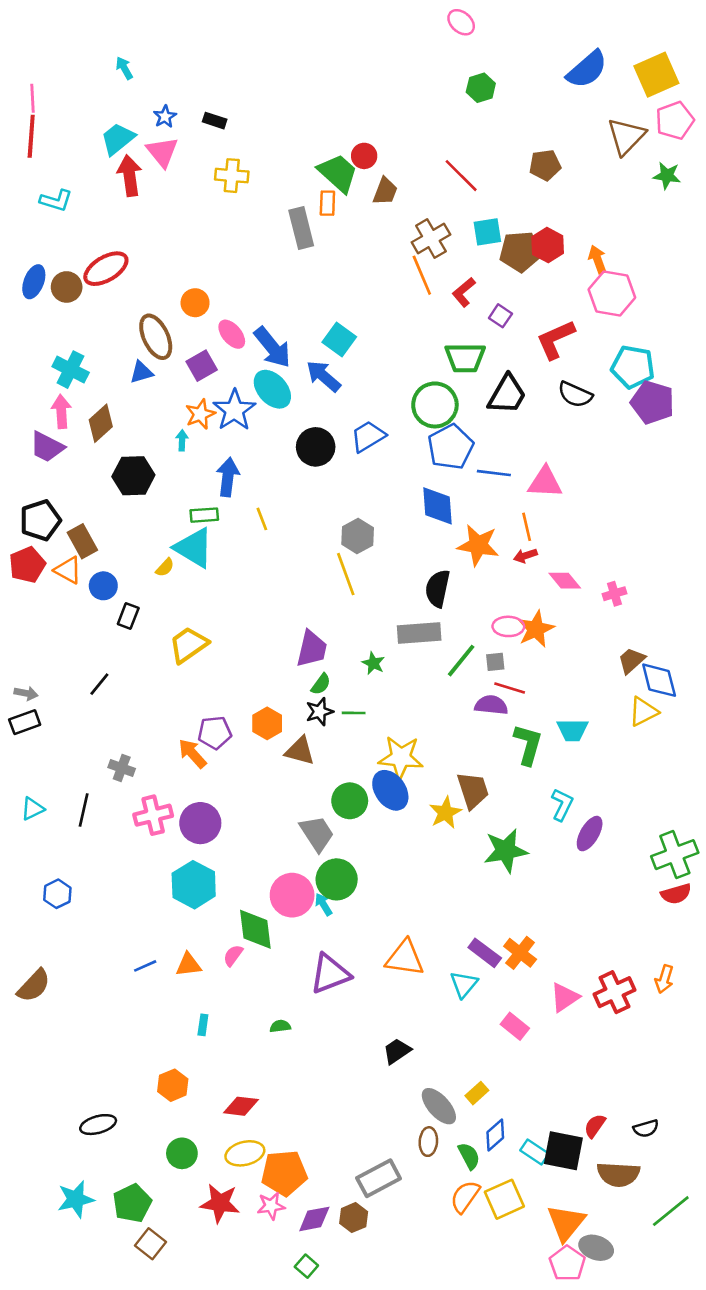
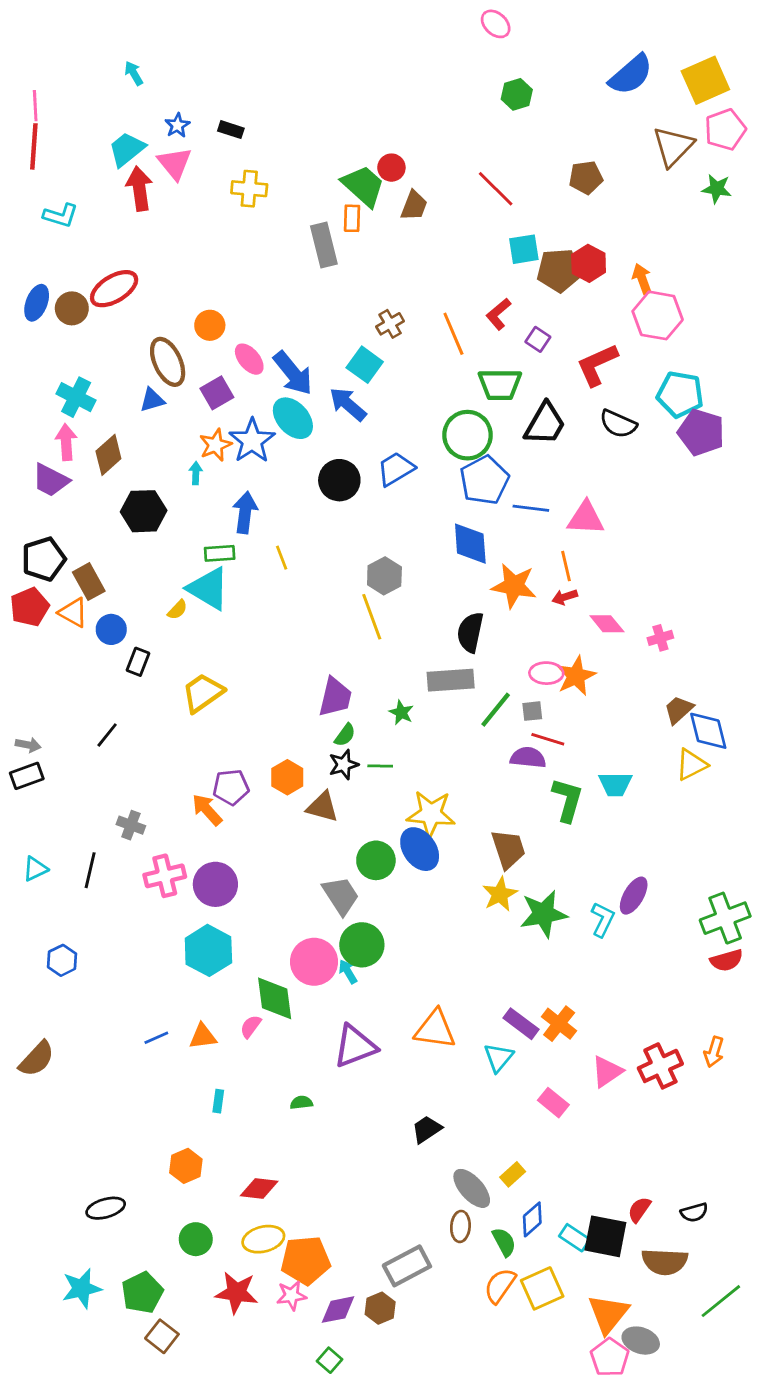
brown cross: (431, 238) -> (390, 324), moved, size x0.7
orange line: (422, 275) -> (453, 334), moved
cyan L-shape: (562, 805) -> (603, 919), moved
yellow star: (445, 813) -> (500, 894), moved

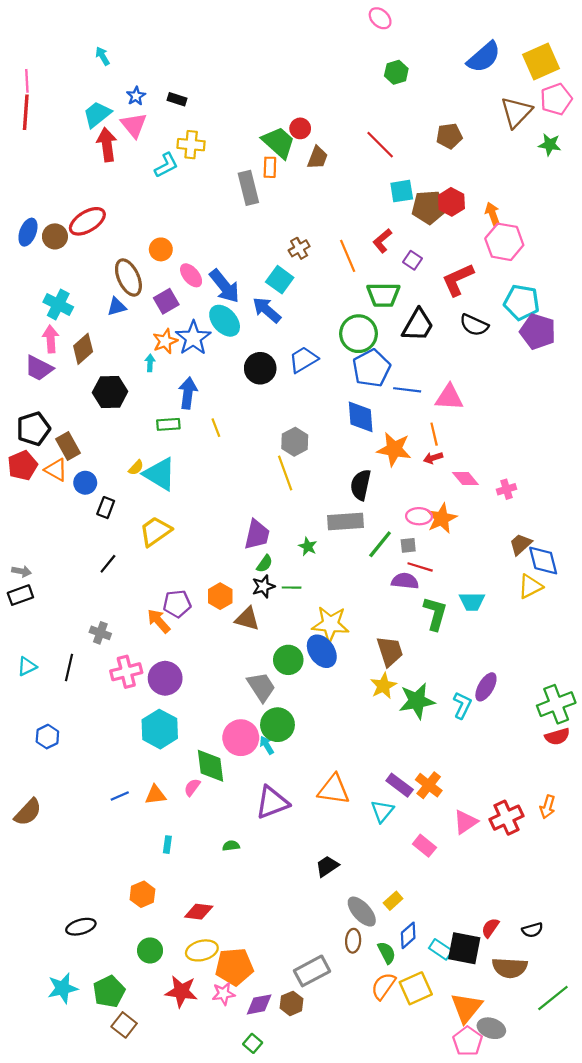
cyan L-shape: (61, 215) -> (166, 165), moved, turned -44
cyan triangle: (208, 589) -> (160, 474), moved
black line: (107, 735) -> (108, 564), moved

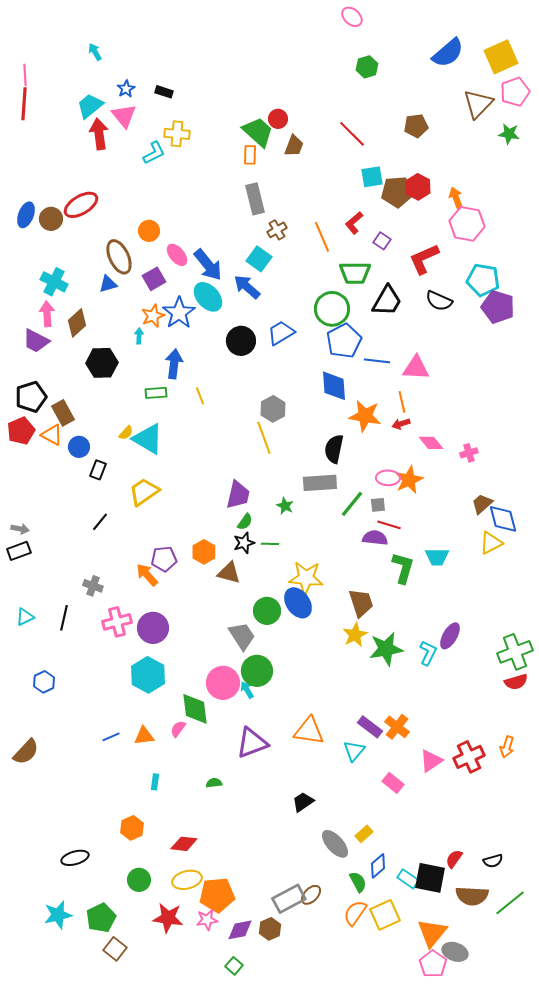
gray rectangle: (248, 188) -> (255, 199), moved
brown ellipse: (353, 941) -> (311, 895), moved, turned 40
green line: (553, 998) -> (510, 903), moved

